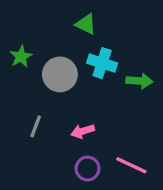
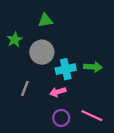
green triangle: (86, 24) -> (45, 20), moved, turned -35
cyan cross: (102, 63) -> (66, 69), moved, turned -30
green arrow: (139, 81) -> (93, 67), moved

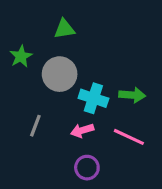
cyan cross: (66, 69) -> (93, 98), turned 30
pink line: (92, 116) -> (129, 137), moved

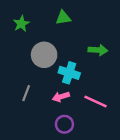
green triangle: (64, 29) -> (63, 18), moved
green star: (21, 56) -> (21, 24), moved
green arrow: (132, 95) -> (98, 50), moved

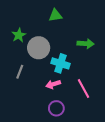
green star: (21, 24) -> (19, 35), moved
gray line: (26, 93) -> (20, 72), moved
pink line: (96, 102) -> (84, 88), turned 36

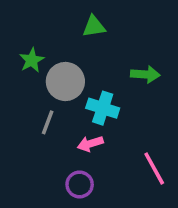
gray line: (20, 72) -> (48, 122), moved
pink line: (84, 88) -> (154, 168), moved
purple circle: (56, 108) -> (80, 184), moved

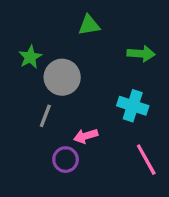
green arrow: (145, 74) -> (141, 54), moved
cyan cross: (103, 108) -> (133, 106), moved
purple circle: (80, 184) -> (66, 160), moved

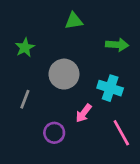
gray circle: (62, 77) -> (64, 74), moved
gray line: (45, 116) -> (25, 99), moved
pink arrow: (86, 136) -> (84, 113), moved, turned -36

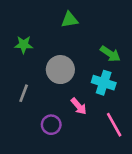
green arrow: (117, 45) -> (110, 54), moved, turned 30
green star: (25, 48) -> (24, 45), turned 30
pink arrow: (84, 113) -> (79, 106), turned -78

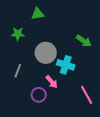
green triangle: (70, 20) -> (38, 14), moved
cyan cross: (104, 83) -> (66, 65), moved
pink arrow: (79, 106) -> (52, 82), moved

